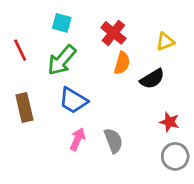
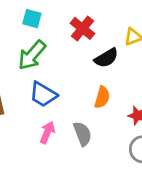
orange semicircle: (122, 63) -> (102, 97), moved
black semicircle: (152, 79) -> (106, 58), moved

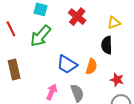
black semicircle: (106, 58) -> (107, 45), moved, turned 120
blue trapezoid: (43, 94) -> (67, 64), moved

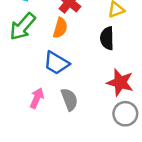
orange semicircle: (91, 66) -> (60, 28), moved
red star: (117, 80) -> (120, 82), size x1.5

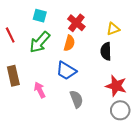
pink arrow: (37, 98) -> (40, 90), moved, turned -49

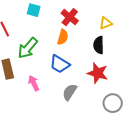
green arrow: (40, 42) -> (28, 48), moved
red star: (116, 86) -> (98, 73), moved
gray semicircle: (76, 99) -> (70, 92), turned -126

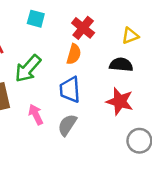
black semicircle: (99, 45) -> (121, 65), turned 96
blue trapezoid: (60, 64) -> (70, 90), turned 55
gray semicircle: (70, 92) -> (67, 125), moved

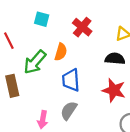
orange semicircle: (74, 54) -> (61, 52), moved
pink arrow: (36, 114) -> (43, 120), moved, turned -144

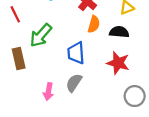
orange semicircle: (61, 52) -> (94, 24), moved

